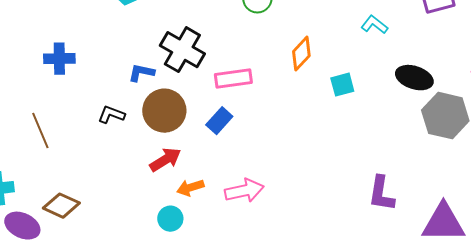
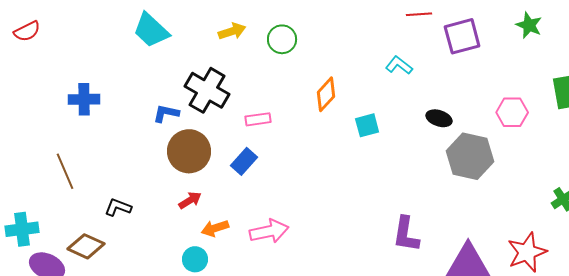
black ellipse: (414, 78) -> (439, 118), size x0.7
pink rectangle: (233, 79) -> (258, 119), size x0.7
black L-shape: (111, 115) -> (118, 207), moved
red arrow: (165, 160) -> (190, 200), size x0.7

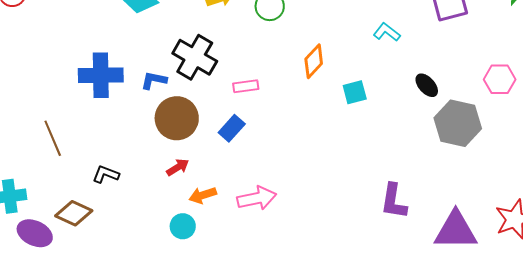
blue cross: (84, 99) -> (101, 75), moved, size x1.4
black ellipse: (439, 118) -> (427, 85), turned 30

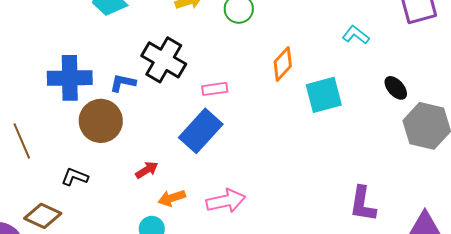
cyan square: (355, 92) -> (324, 95), size x1.5
brown circle: (177, 118) -> (101, 121), moved
blue rectangle: (232, 128) -> (201, 131), size x1.6

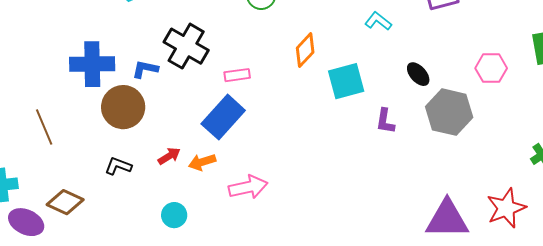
black L-shape: (75, 177) -> (118, 166), moved
orange arrow: (172, 198) -> (202, 162), moved
purple L-shape: (363, 204) -> (385, 121), moved, size x0.7

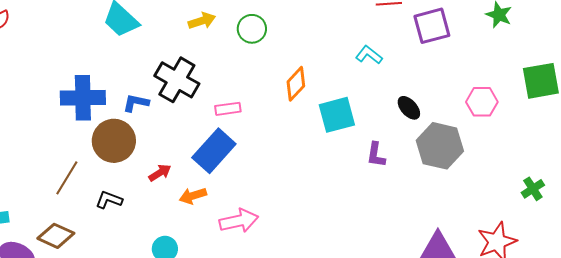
brown line: (44, 127) -> (67, 178), moved, turned 54
red arrow: (169, 156) -> (160, 173), moved

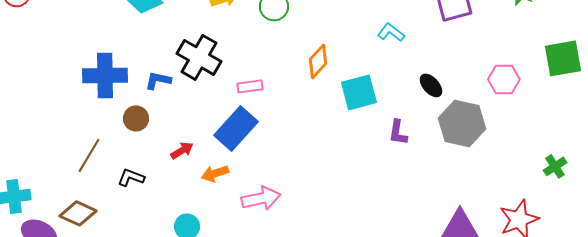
brown circle: (114, 141) -> (136, 118), size x0.6

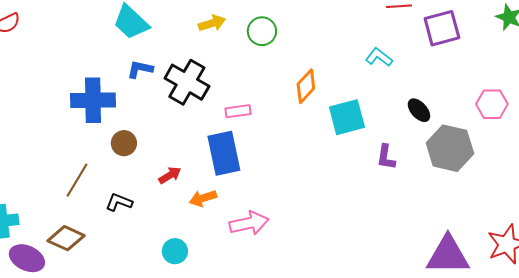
blue L-shape: (158, 80) -> (140, 69), moved
blue rectangle: (236, 128) -> (224, 153), turned -54

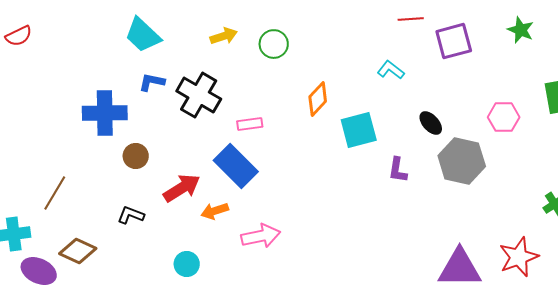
blue rectangle: (224, 153) -> (236, 166), turned -33
red arrow: (170, 175) -> (182, 188), size x1.6
brown line: (77, 180) -> (55, 193), moved

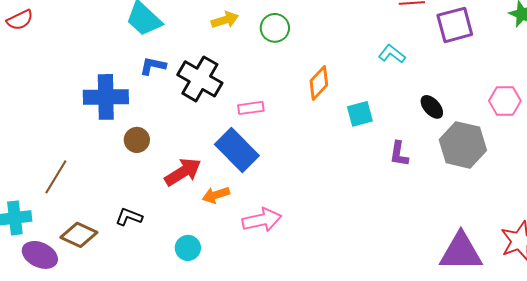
cyan square: (359, 130) -> (360, 114), size x0.7
black L-shape: (131, 215) -> (129, 217), moved

